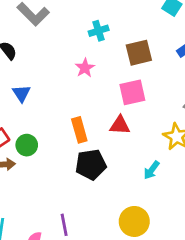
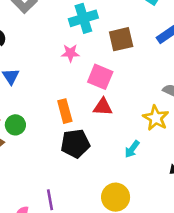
cyan cross: (99, 31) -> (83, 18), size x1.5
pink star: (85, 68) -> (70, 53), turned 30
pink square: (132, 92) -> (100, 77), moved, turned 35

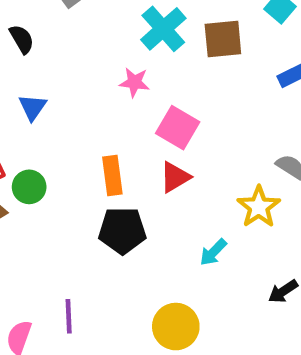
cyan cross: (83, 18) -> (163, 29), turned -32
brown square: (121, 39) -> (223, 39), moved
red triangle: (103, 107) -> (175, 177), turned -42

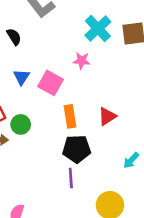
pink square: (178, 128) -> (50, 83), moved
purple line: (69, 316) -> (71, 178), moved

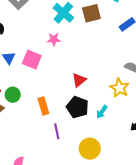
orange rectangle: (70, 116) -> (43, 106), moved
black pentagon: (77, 149) -> (77, 107), moved, turned 30

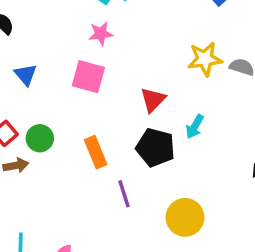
pink square: (32, 60) -> (88, 77), moved
yellow star: (119, 88) -> (205, 59), moved, turned -30
cyan arrow: (102, 112) -> (195, 127), moved

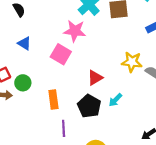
pink star: (101, 34) -> (75, 31), size x1.5
blue triangle: (26, 75) -> (24, 43), turned -32

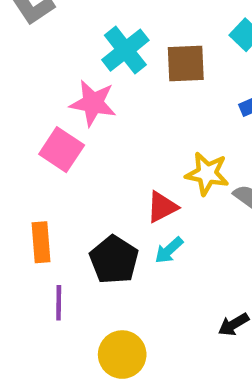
red triangle: (95, 78) -> (162, 207), moved

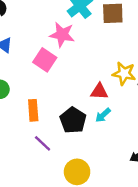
red triangle: (162, 207) -> (99, 91), turned 30
purple line: (59, 303) -> (43, 143), turned -48

